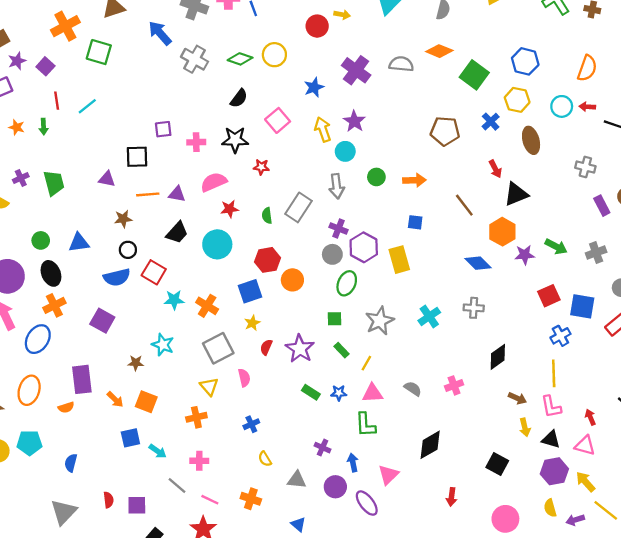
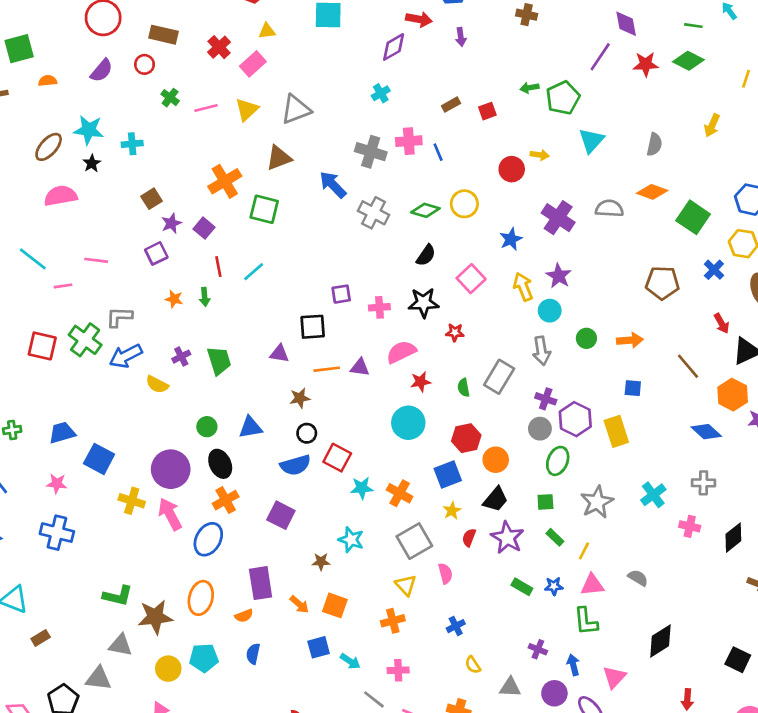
black trapezoid: (177, 233) -> (495, 499), moved
pink cross: (454, 385) -> (690, 526), moved, turned 36
blue semicircle: (71, 463) -> (253, 654), moved

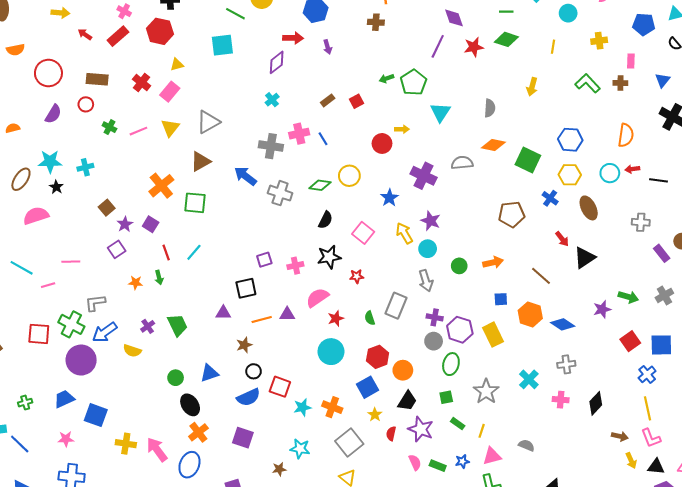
orange hexagon: (733, 395) -> (530, 314), moved
purple circle: (171, 469) -> (81, 360), moved
pink semicircle: (445, 573) -> (415, 462), moved

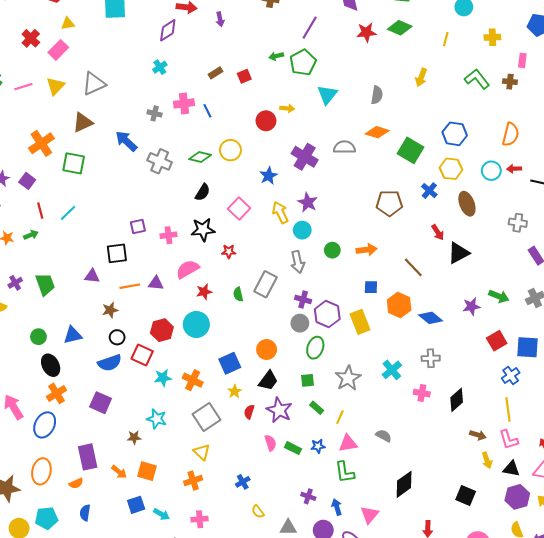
purple line: (438, 46) -> (310, 28), moved
gray cross: (271, 146) -> (155, 113), size x0.6
green arrow: (159, 277) -> (31, 235), turned -104
red hexagon: (378, 357) -> (162, 330), moved

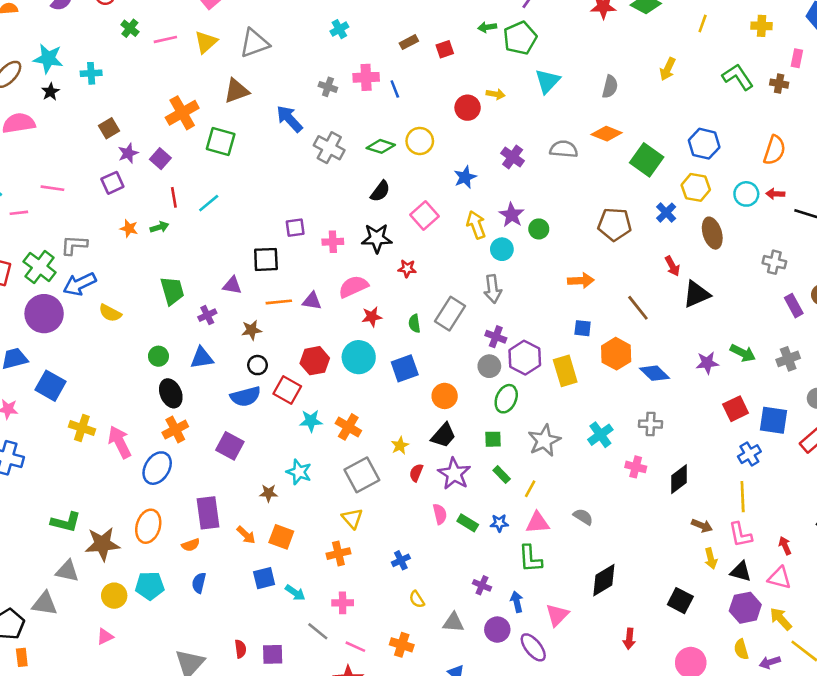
purple cross: (305, 157) -> (513, 157), size x0.7
green circle: (332, 250) -> (539, 229), moved
purple cross: (15, 283) -> (207, 315), moved
blue square: (230, 363) -> (405, 368), moved

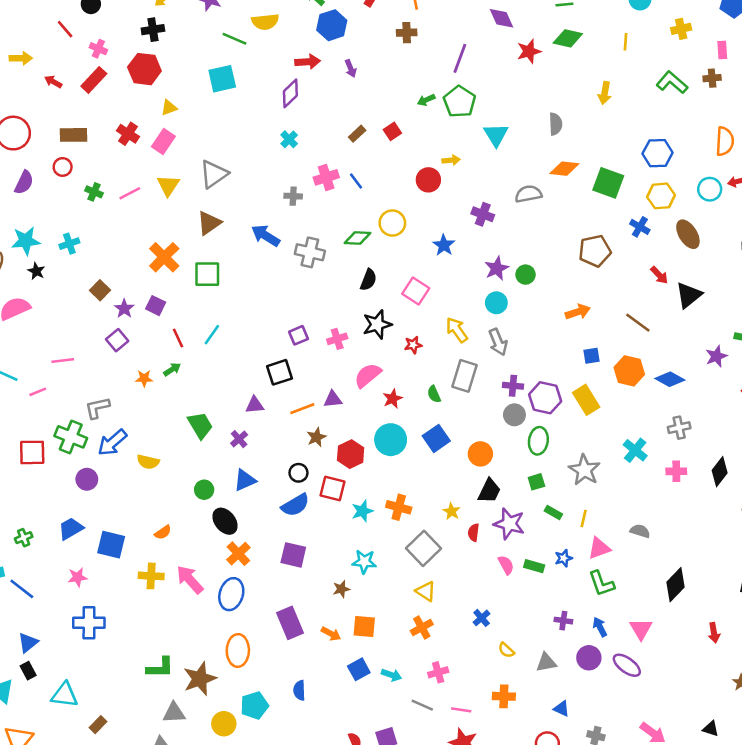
purple star: (512, 215) -> (497, 268), turned 30
yellow arrow: (476, 225) -> (457, 330), moved
purple circle: (44, 314) -> (87, 479), size x0.6
brown star: (251, 330) -> (316, 437), moved
orange semicircle: (191, 545) -> (163, 532), moved

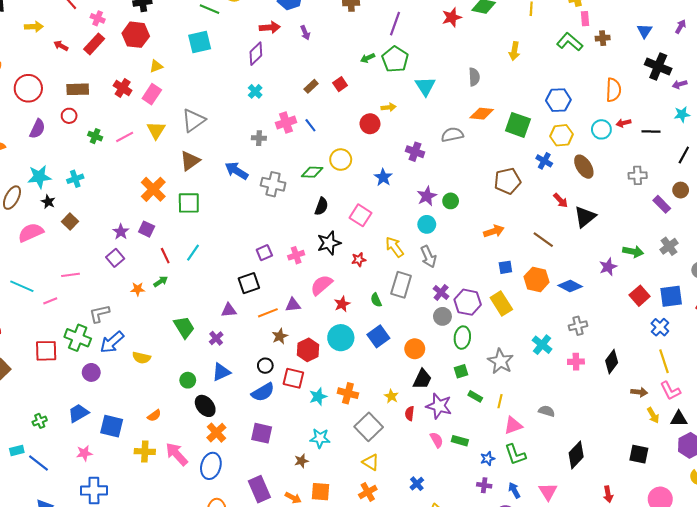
pink rectangle: (722, 50) -> (585, 19), moved
brown square: (100, 290) -> (70, 222), moved
purple cross: (513, 386) -> (441, 292), turned 35
blue star: (564, 558) -> (488, 459), moved

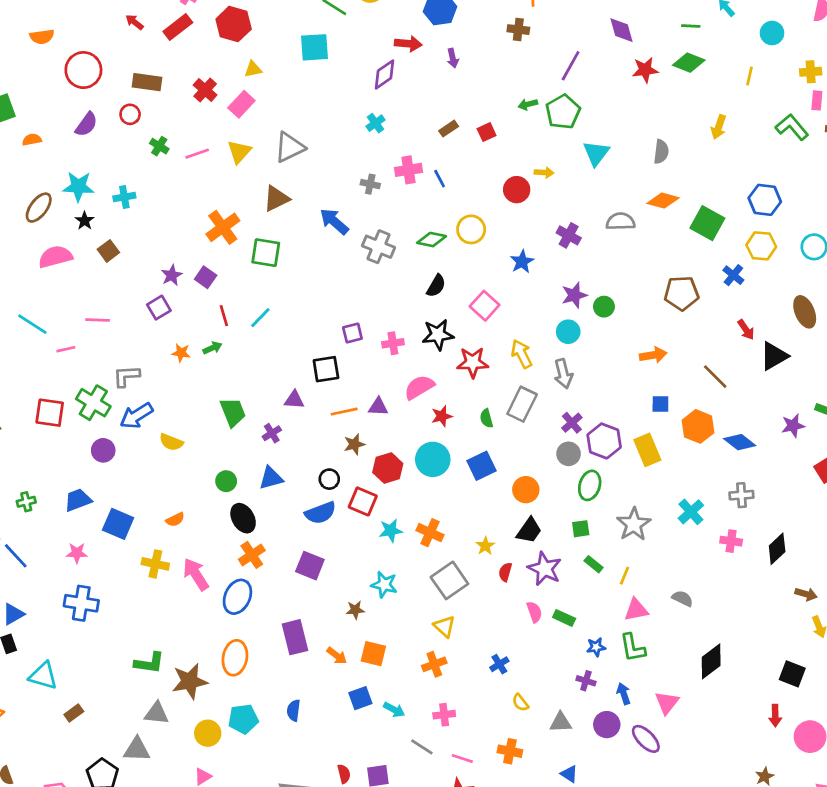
brown ellipse: (584, 167) -> (805, 312), moved
red star: (359, 260) -> (473, 362), size x1.6
red arrow: (608, 494) -> (775, 716), moved

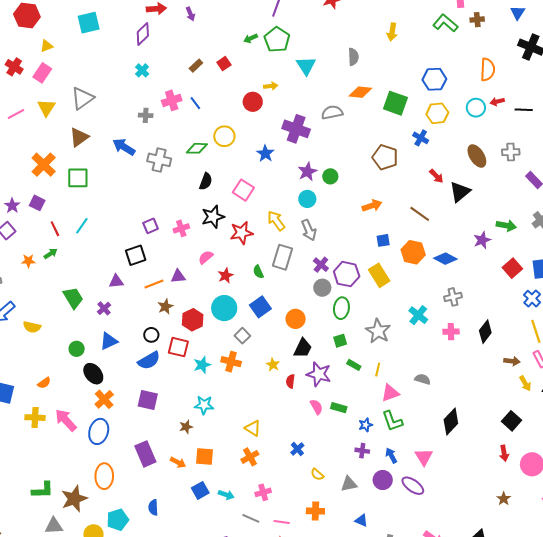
purple cross: (569, 235) -> (296, 129), size x1.5
brown pentagon: (682, 293) -> (385, 157), turned 30
pink semicircle: (419, 387) -> (206, 257), size x0.7
gray square: (449, 580) -> (242, 336), moved, size x0.6
black square: (792, 674) -> (511, 421), turned 30

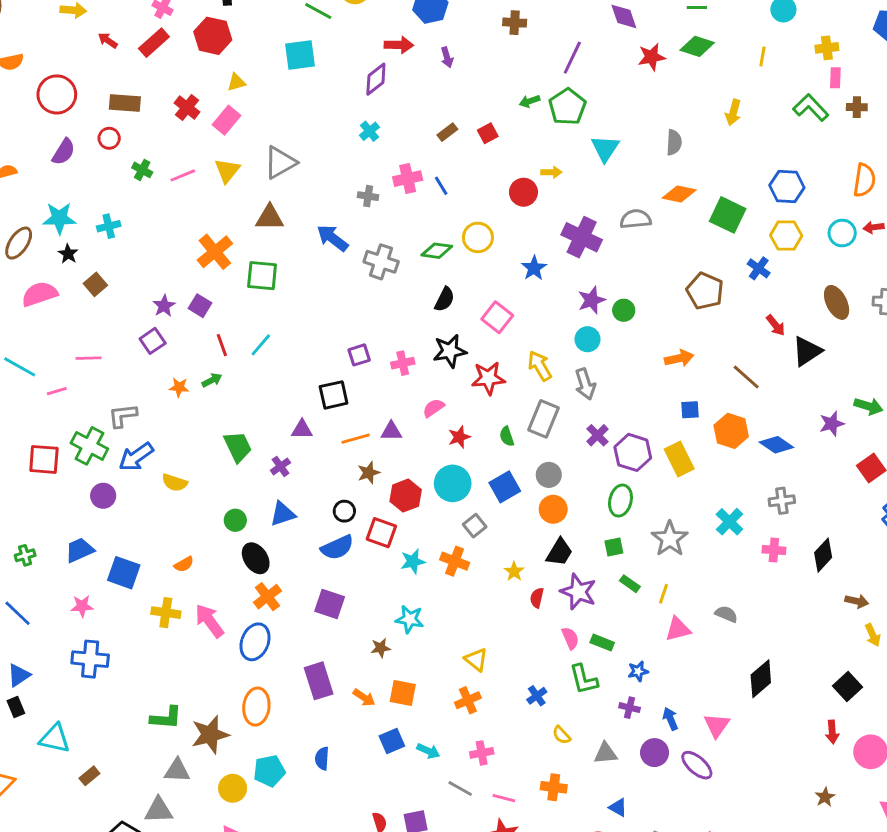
brown triangle: (79, 137) -> (270, 218), turned 30
gray circle: (322, 288) -> (549, 475), moved
green L-shape: (392, 421) -> (584, 679), moved

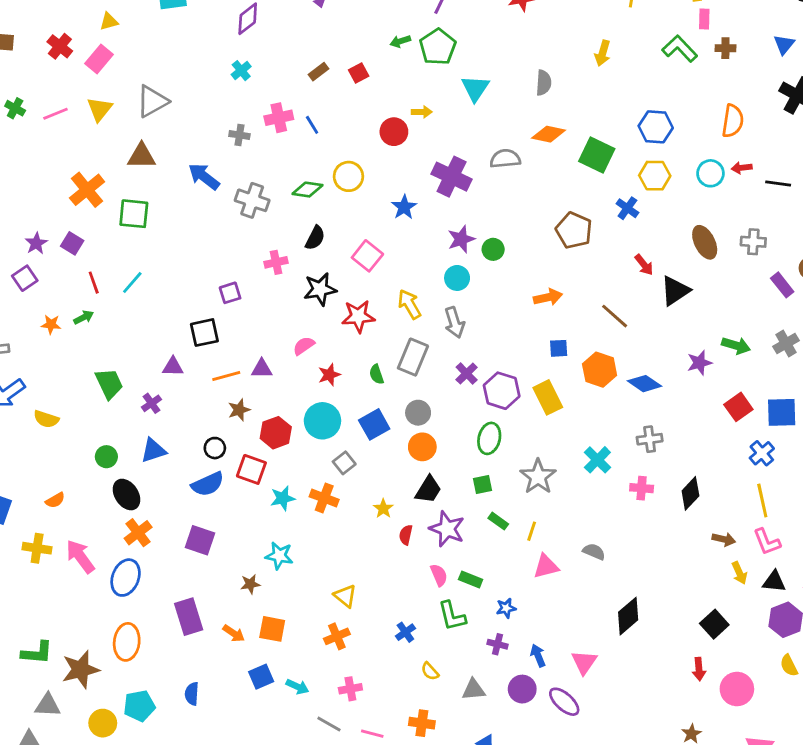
pink cross: (403, 363) -> (276, 262), moved

